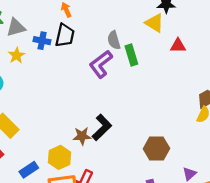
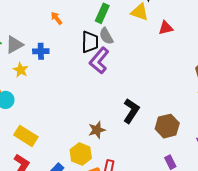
black trapezoid: (65, 35) -> (90, 42), moved
green rectangle: (131, 55) -> (102, 13), moved, turned 54
black L-shape: (102, 127) -> (131, 111), moved

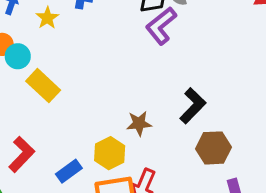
brown hexagon: (167, 126) -> (213, 148), moved
yellow rectangle: (26, 136) -> (43, 86), moved

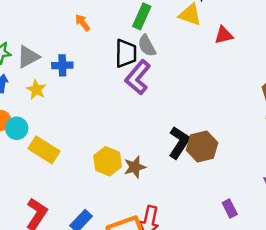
brown hexagon: (213, 148) -> (202, 146), moved
yellow hexagon: (110, 153) -> (108, 161), moved

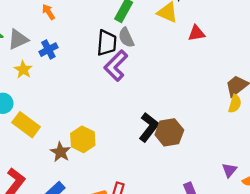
orange arrow: (83, 23) -> (48, 12), moved
blue cross: (62, 65) -> (48, 50), turned -30
brown star: (135, 167) -> (60, 152), moved, turned -30

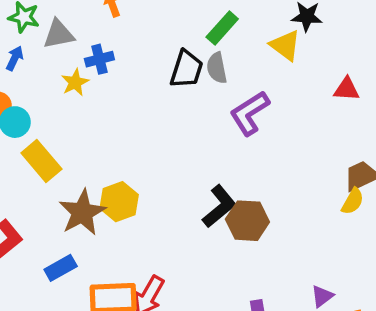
red triangle: (196, 33) -> (347, 89), moved
purple L-shape: (116, 66) -> (250, 113), moved
yellow star: (23, 70) -> (75, 82), moved
brown star: (60, 152) -> (82, 213), size x1.5

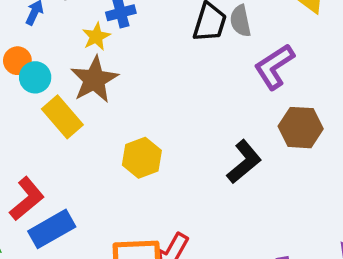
brown star: (82, 213) -> (94, 80), moved
brown hexagon: (247, 221) -> (301, 128), moved
blue rectangle: (61, 268) -> (52, 229), moved, size x1.4

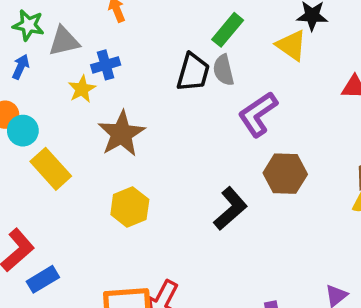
brown star: (94, 80) -> (121, 134), moved
blue rectangle: (52, 229) -> (43, 279), size x0.7

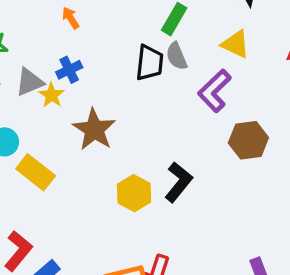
gray triangle: (64, 41) -> (30, 82), moved
yellow triangle: (291, 45) -> (236, 44), moved
yellow hexagon: (130, 207) -> (134, 193), moved
black L-shape: (230, 209) -> (178, 182), moved

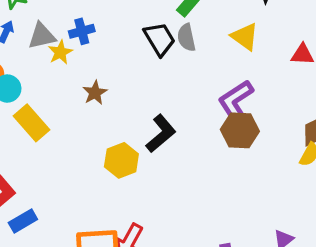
black trapezoid: (150, 63) -> (159, 39), turned -48
purple L-shape: (214, 91) -> (236, 100), moved
brown star: (94, 129) -> (95, 93), size x0.6
black L-shape: (178, 182) -> (161, 134), moved

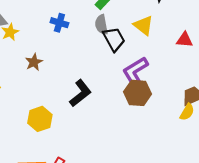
blue cross: (82, 31) -> (59, 23), moved, turned 30
black trapezoid: (159, 39) -> (114, 39), moved
yellow hexagon: (121, 160) -> (40, 119), moved

